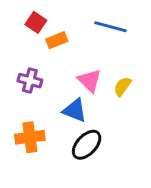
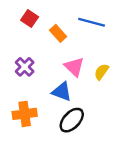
orange rectangle: (57, 40) -> (58, 33), moved, turned 70
purple cross: (30, 81) -> (25, 67), turned 30

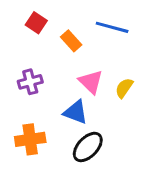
purple cross: (25, 67) -> (30, 82), turned 30

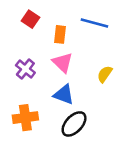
orange rectangle: (71, 41) -> (60, 34), turned 48
purple cross: (30, 82) -> (25, 69), turned -36
pink triangle: (91, 82) -> (63, 63), moved

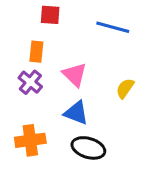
red square: (31, 19) -> (50, 15), moved, turned -30
orange rectangle: (60, 34) -> (36, 52), moved
black ellipse: (74, 124) -> (88, 148), turned 64

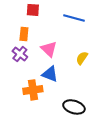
orange cross: (30, 140) -> (33, 90), moved
black ellipse: (88, 148) -> (74, 107), moved

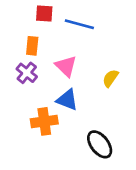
blue line: (74, 18) -> (79, 24), moved
black ellipse: (74, 107) -> (100, 144), turned 35

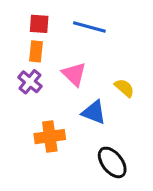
red square: (44, 13) -> (39, 24), moved
yellow semicircle: (110, 78) -> (124, 88), turned 96
blue triangle: (67, 100) -> (94, 112), moved

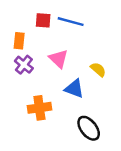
red square: (39, 24) -> (43, 20), moved
orange rectangle: (36, 51) -> (19, 41), moved

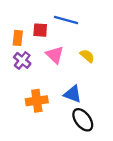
red square: (43, 20) -> (40, 30), moved
yellow semicircle: (98, 69) -> (87, 56), moved
blue triangle: (74, 89) -> (73, 94), moved

